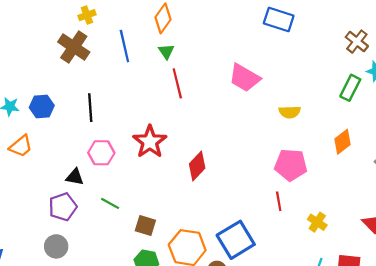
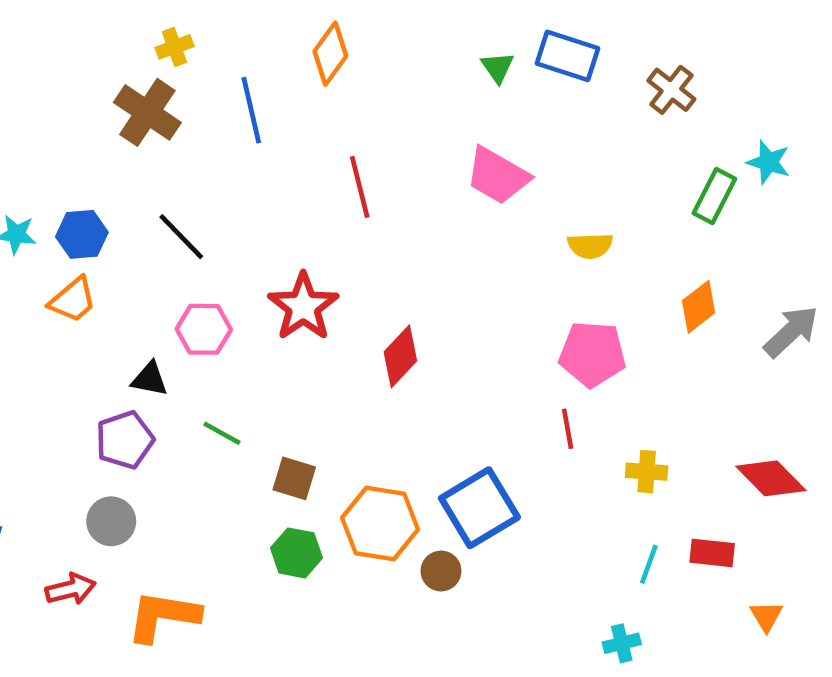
brown cross: (357, 42) -> (671, 90), moved
green triangle: (166, 51) -> (498, 67), moved
black line: (90, 108) -> (181, 237), turned -40
orange trapezoid: (21, 146) -> (73, 300), moved
yellow cross: (317, 222) -> (647, 472), turned -30

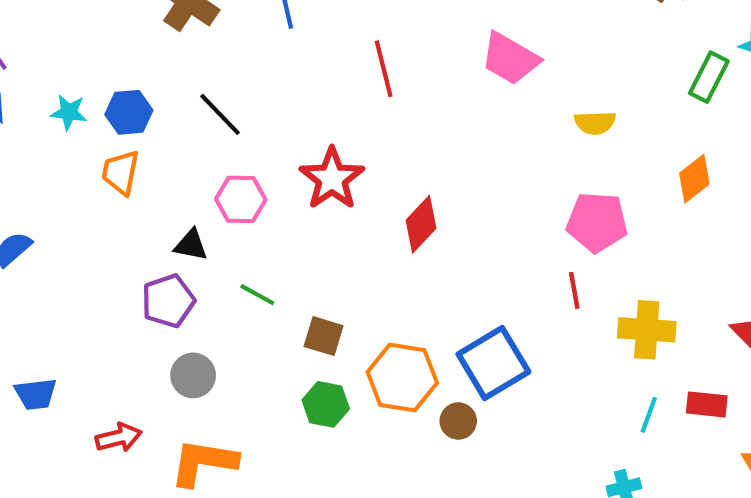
orange trapezoid: (73, 300) -> (121, 172), turned 141
yellow cross: (647, 472) -> (647, 330), size x1.5
gray circle: (111, 521) -> (193, 375), moved

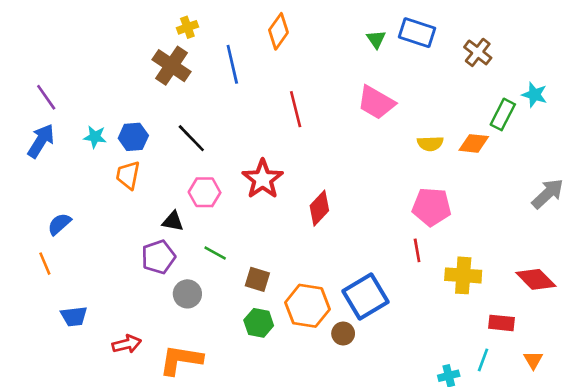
orange diamond: (694, 179) -> (474, 143), moved, turned 44
gray circle: (193, 375) -> (187, 294), moved
cyan line: (649, 415) -> (483, 360), moved

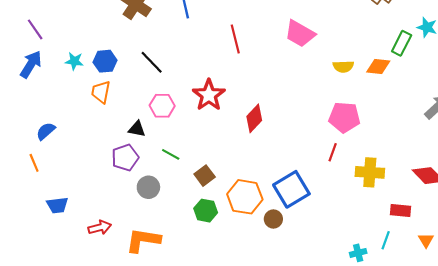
red line: (417, 250) -> (333, 152), turned 30
brown square: (257, 279) -> (205, 176), turned 36

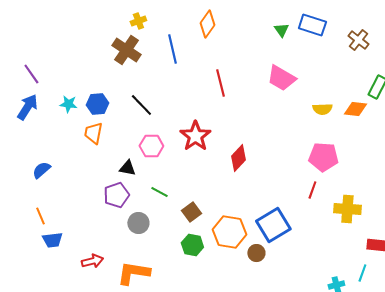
orange line: (34, 163) -> (40, 216), moved

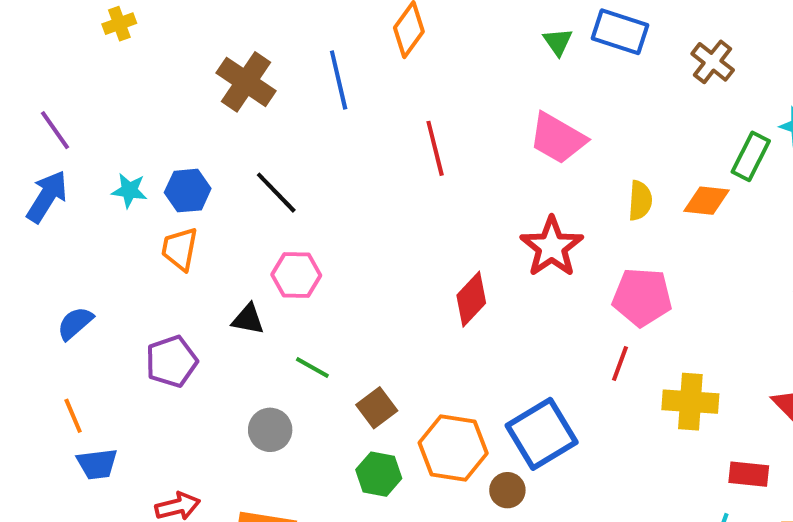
yellow cross: (138, 21) -> (119, 24), moved
yellow semicircle: (322, 109) -> (640, 201), turned -84
red star: (195, 136) -> (552, 247), moved
purple pentagon: (116, 195) -> (172, 361), moved

